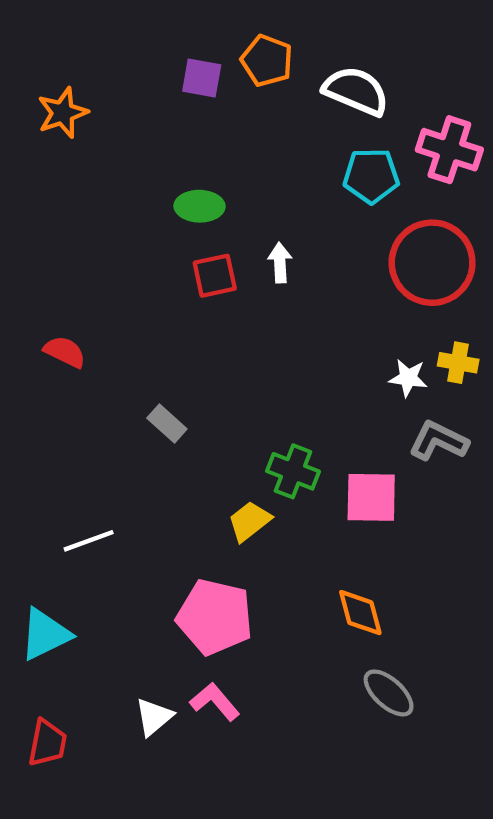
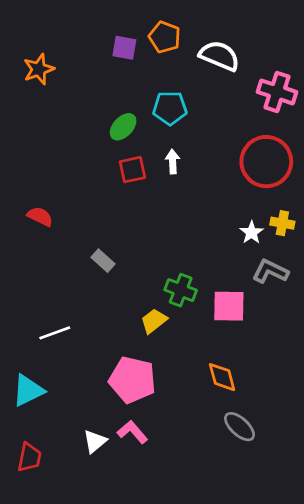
cyan pentagon: (371, 176) -> (170, 108), moved
green ellipse: (200, 206) -> (123, 127), turned -48
white star: (408, 378) -> (252, 233), turned 30

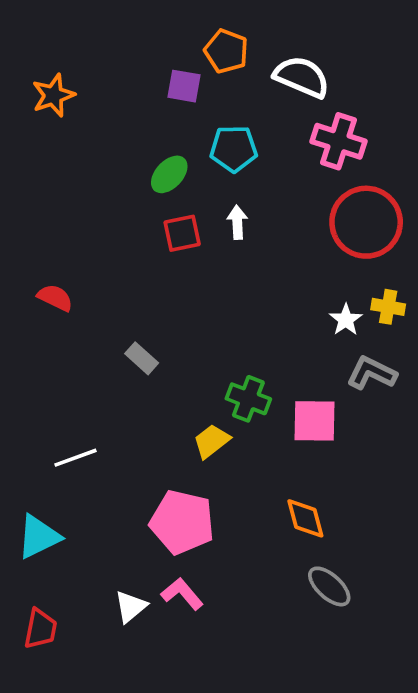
purple square: (124, 48) -> (184, 86), moved
pink cross: (277, 92) -> (338, 141), moved

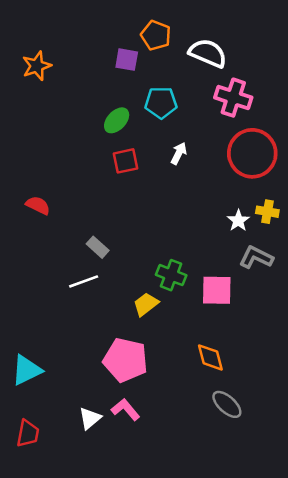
white arrow: (237, 222) -> (179, 153), moved, turned 30
white line: (75, 458) -> (84, 281), moved

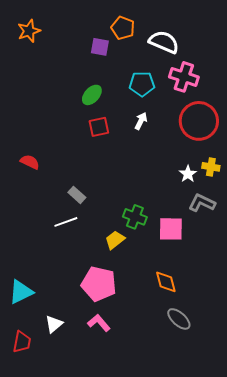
orange star: (37, 66) -> (29, 31), moved
cyan pentagon: (161, 103) -> (142, 84), moved
white triangle: (90, 418) -> (54, 324), moved

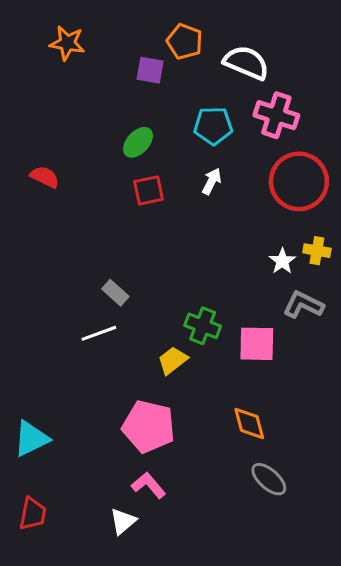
orange star: (29, 31) -> (67, 43), moved, turned 30
red semicircle: (30, 162) -> (45, 177), moved
white triangle: (54, 324) -> (123, 521), moved

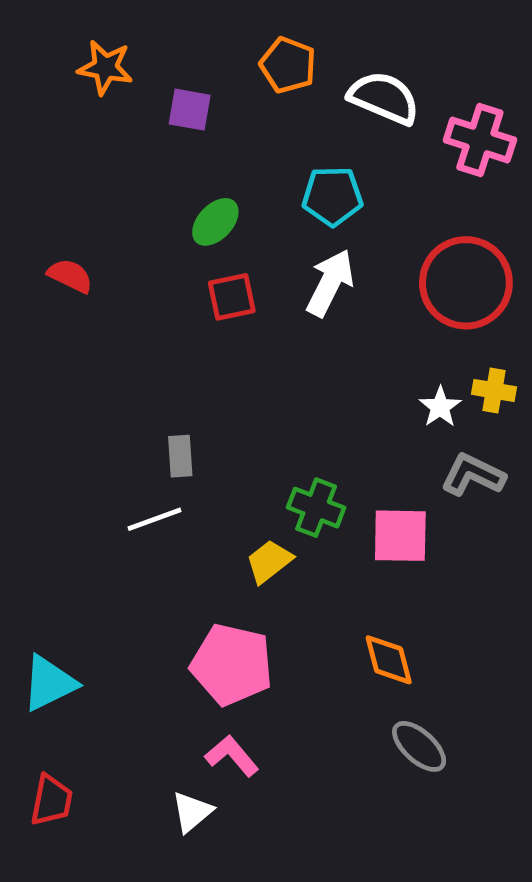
purple square: (150, 70) -> (190, 110), moved
pink cross: (276, 115) -> (480, 140), moved
white arrow: (212, 181) -> (330, 283), size x1.6
gray rectangle: (115, 293) -> (180, 456), turned 44

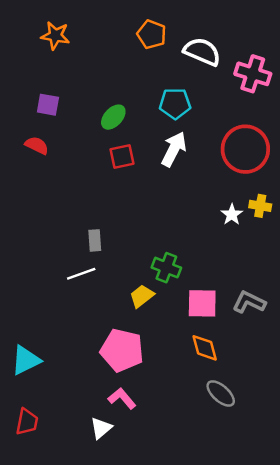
purple square: (190, 110) -> (48, 105), moved
gray L-shape: (473, 475) -> (249, 302), moved
pink square: (400, 536) -> (202, 303), moved

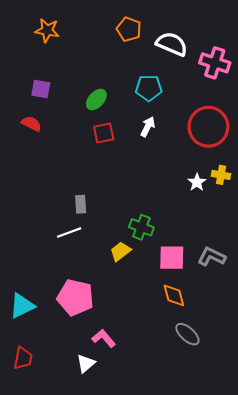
white arrow: (174, 149) -> (148, 127), size x0.7
pink pentagon: (122, 350) -> (75, 297), moved

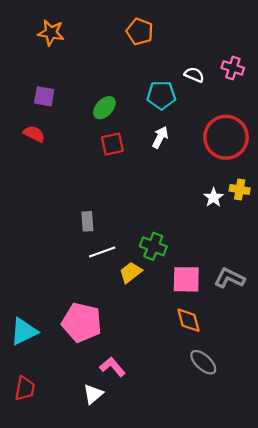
white semicircle: (172, 44) -> (194, 75), moved, size x0.6
pink cross: (215, 63) -> (233, 68), size x0.7
white line: (69, 233) -> (102, 252), moved

